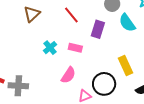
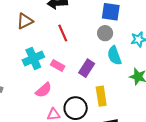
purple rectangle: (98, 29) -> (87, 68), moved
cyan cross: (50, 48) -> (33, 59), size x1.5

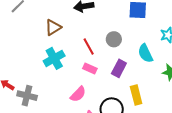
red line: (63, 33) -> (89, 46), moved
gray circle: (105, 33) -> (114, 39), moved
cyan cross: (33, 59) -> (54, 58), moved

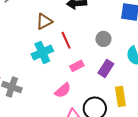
red line: (89, 46) -> (66, 40), moved
pink rectangle: (90, 69) -> (77, 66), turned -56

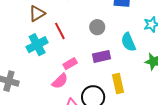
pink rectangle: (77, 66) -> (70, 64), moved
purple rectangle: (106, 68) -> (102, 56), turned 48

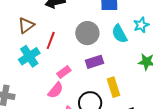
gray circle: (97, 27) -> (87, 33), size x1.5
red line: (60, 31) -> (51, 40), turned 54
cyan semicircle: (128, 42) -> (119, 34), moved

